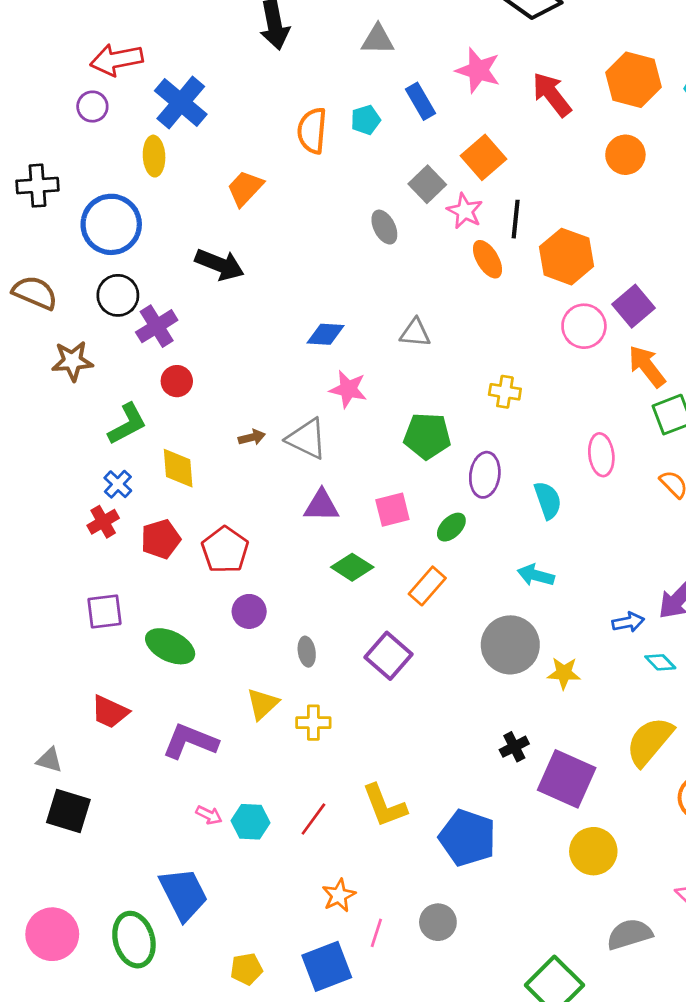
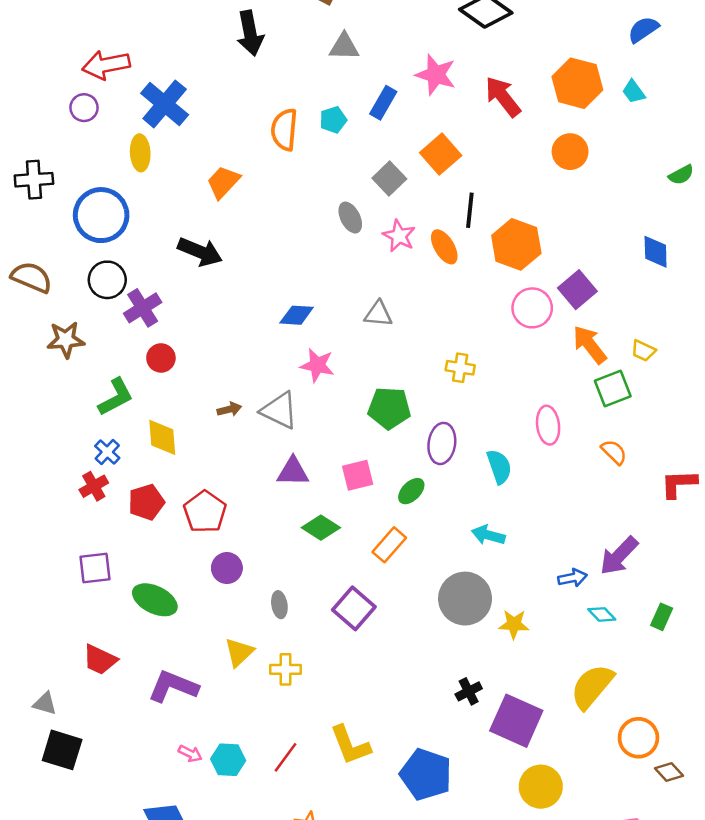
blue rectangle: (421, 101) -> (383, 103), turned 60
pink star: (465, 211) -> (399, 236), moved

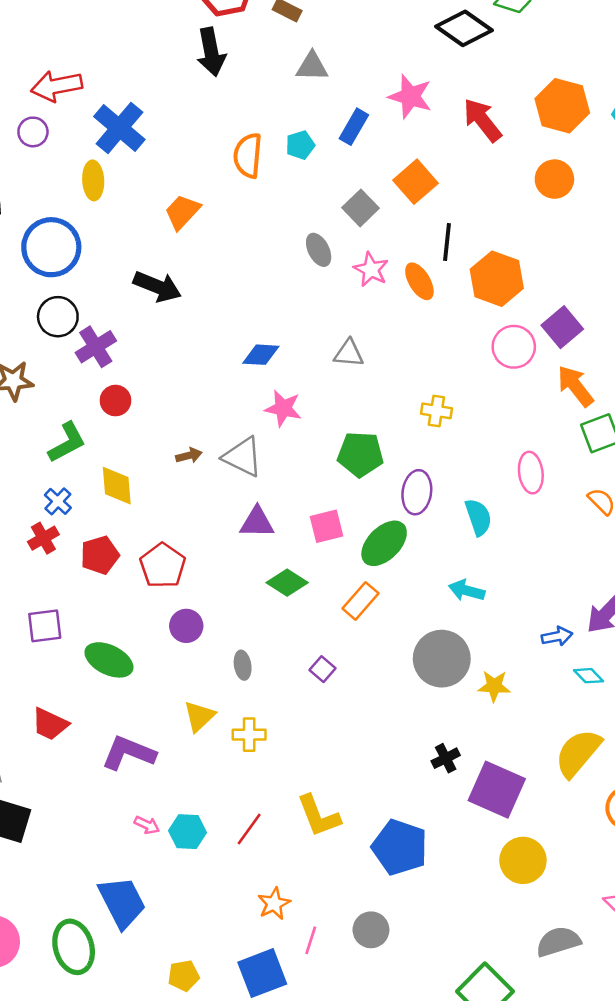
green ellipse: (411, 491) -> (384, 543), size x1.6
purple square: (354, 608) -> (323, 669), size x0.6

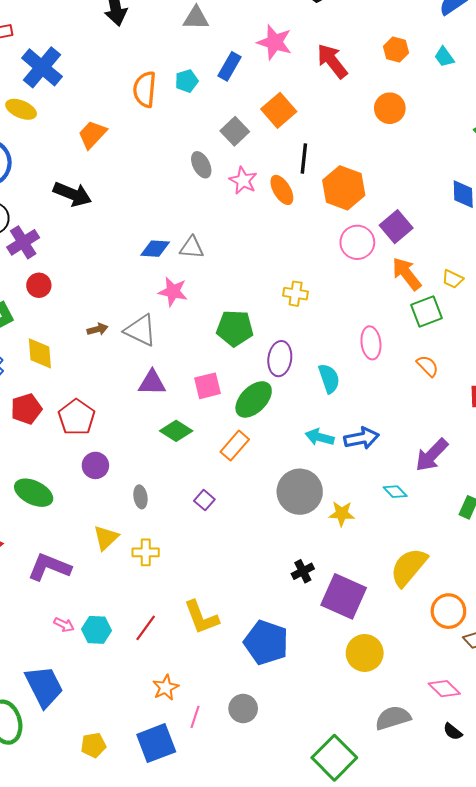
orange hexagon: (562, 106) -> (396, 50), size x0.6
yellow ellipse: (93, 180) -> (21, 109), turned -64
gray triangle: (349, 353) -> (192, 248), moved
blue arrow: (557, 636) -> (362, 438), moved, size x1.4
cyan diamond: (588, 676) -> (395, 492), moved

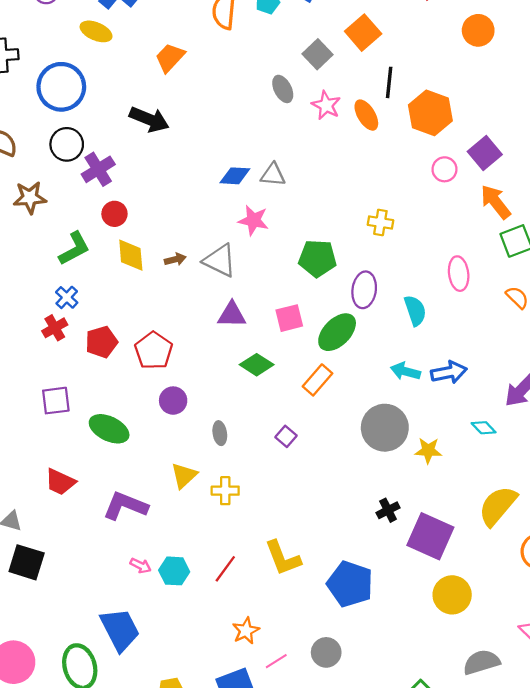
pink circle: (357, 242) -> (445, 169), size x0.7
yellow diamond: (40, 353) -> (131, 255), moved
pink line: (195, 717) -> (276, 661), turned 40

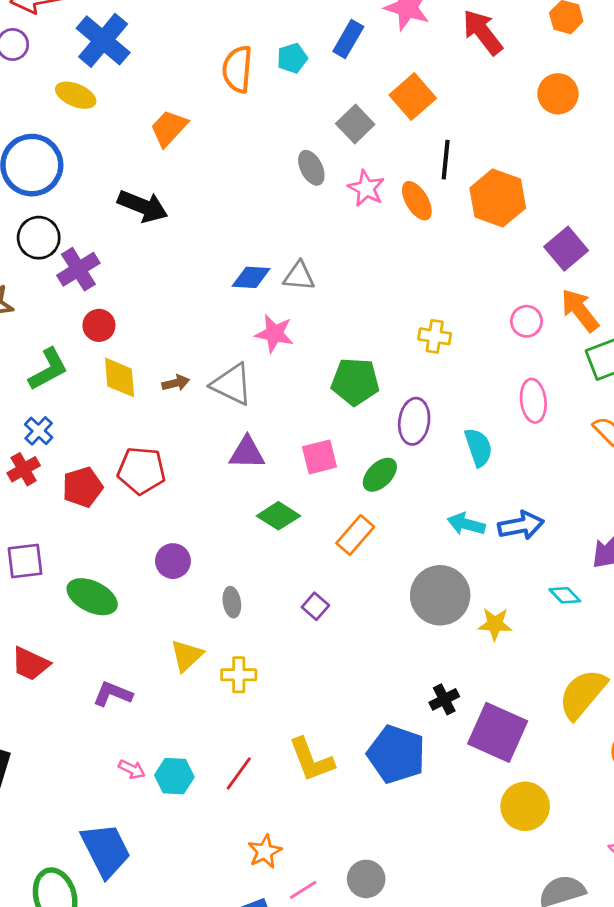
pink circle: (445, 169) -> (526, 321), moved
green ellipse: (337, 332) -> (380, 475), size x0.7
red pentagon: (154, 351) -> (141, 471), moved, turned -30
purple L-shape: (125, 506) -> (113, 694), size x0.7
blue pentagon: (350, 584) -> (396, 754), moved

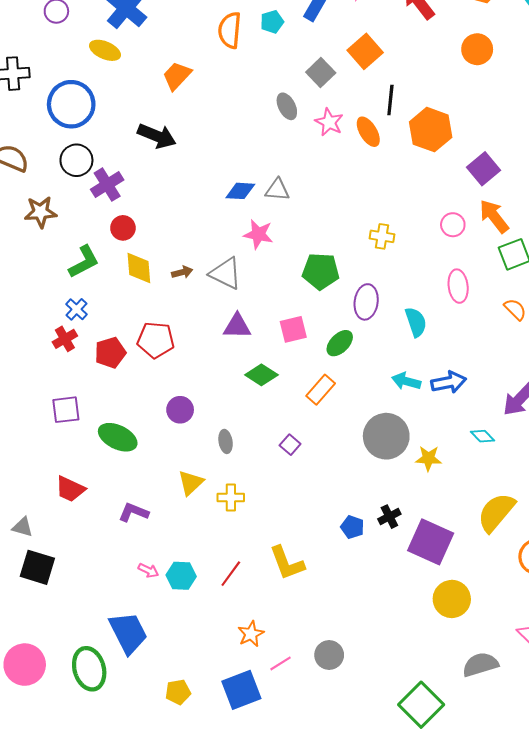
blue pentagon: (396, 754) -> (352, 527), moved, size x0.5

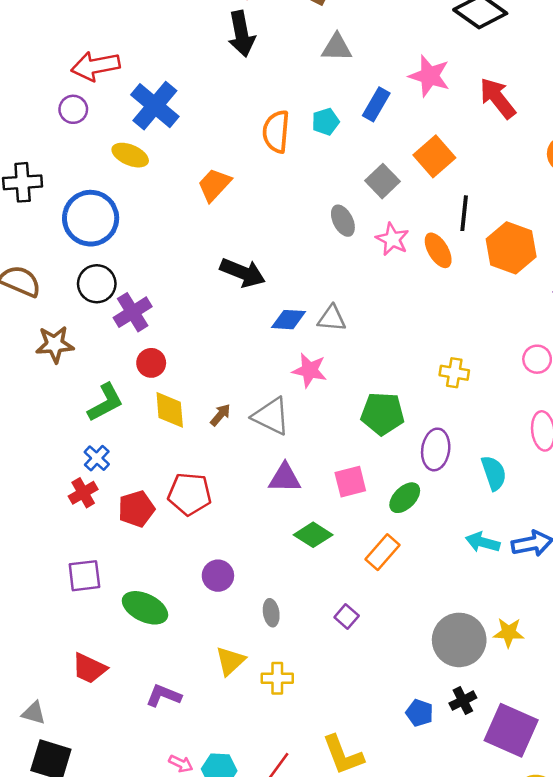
black arrow: (157, 136) -> (243, 273), moved
brown arrow: (182, 272) -> (220, 415), turned -36
gray circle: (386, 436) -> (459, 640), moved

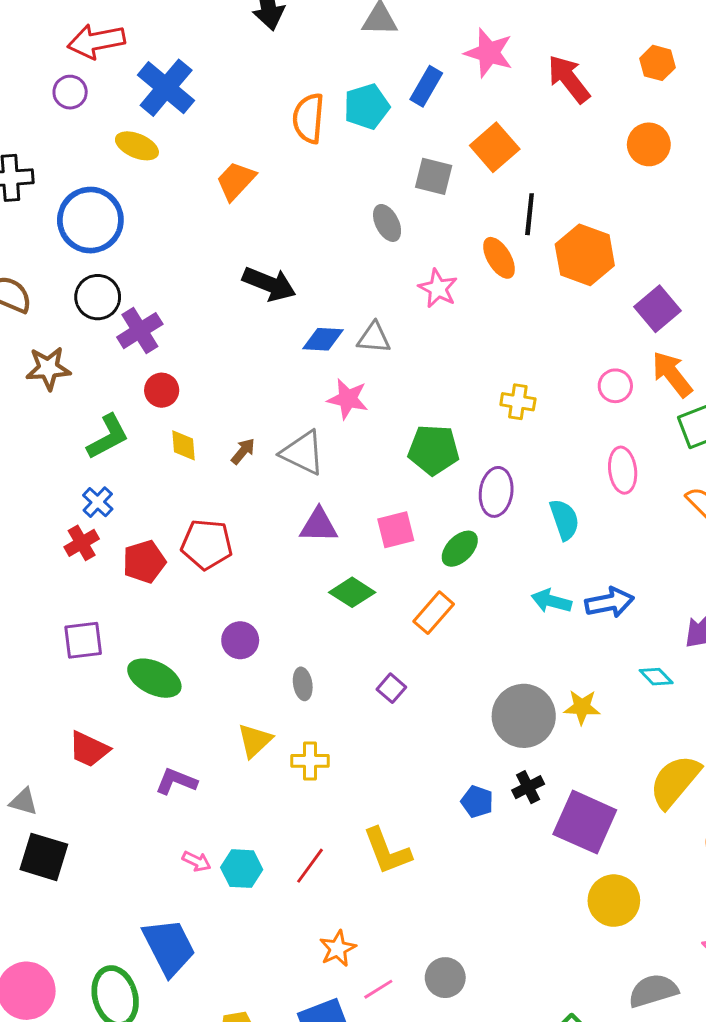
cyan pentagon: (326, 122) -> (367, 107), size x1.4
gray square: (382, 181) -> (434, 176), turned -32
pink star: (392, 239) -> (438, 288), moved
yellow diamond: (170, 410) -> (183, 445), size x0.7

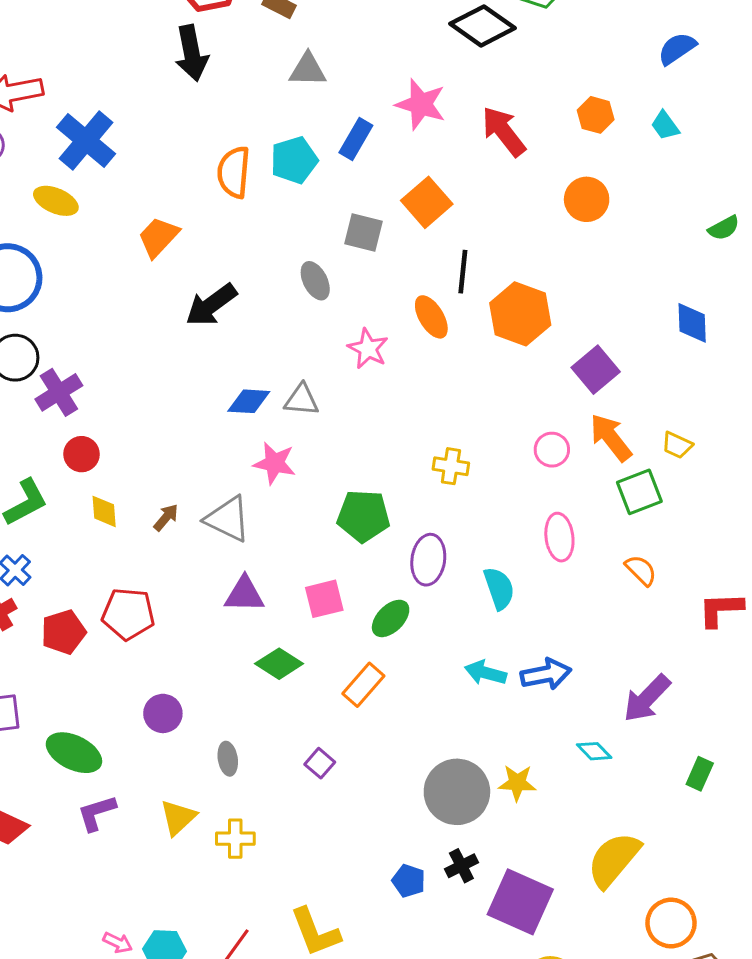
black arrow: (269, 284) -> (211, 305), moved, turned 122
purple L-shape: (176, 781) -> (97, 813), moved, turned -39

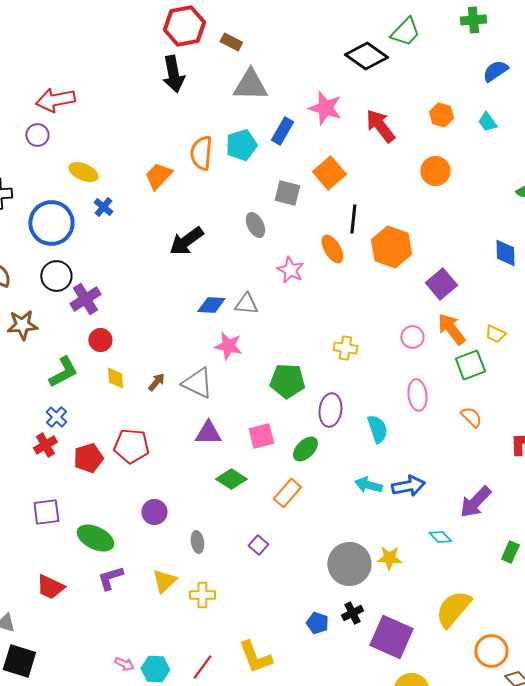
gray triangle: (308, 70) -> (250, 85), size x1.4
blue cross: (86, 141) -> (103, 207), moved, size x0.5
orange trapezoid: (158, 237) -> (158, 176), moved

